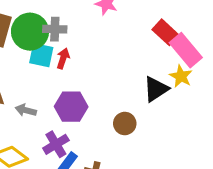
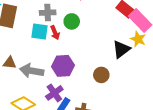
green circle: (30, 32) -> (72, 21), moved, size x0.6
red arrow: (63, 58) -> (55, 33), turned 144
gray arrow: (26, 110) -> (32, 71), size x1.6

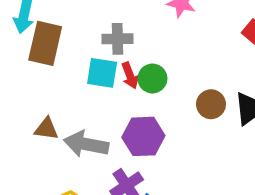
green circle: (72, 21) -> (152, 78), moved
brown circle: (101, 75) -> (211, 104), moved

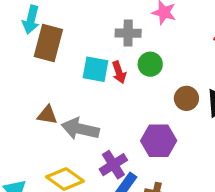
gray cross: (118, 39) -> (128, 33), moved
green circle: (152, 78) -> (150, 64), moved
purple hexagon: (143, 136) -> (159, 141), moved

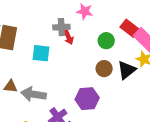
green circle: (150, 64) -> (106, 41), moved
red arrow: (119, 72) -> (69, 37), moved

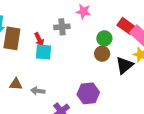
red arrow: (69, 37) -> (39, 39), moved
brown circle: (104, 69) -> (102, 54), moved
gray arrow: (34, 94) -> (38, 91), size x0.6

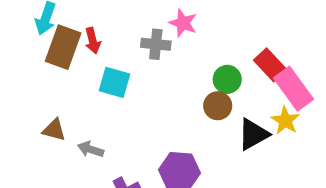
pink star: (83, 11) -> (183, 23), moved
red arrow: (39, 39) -> (93, 41), moved

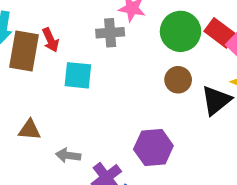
green circle: (227, 79) -> (181, 31), moved, size x1.5
gray arrow: (91, 149) -> (68, 155), moved

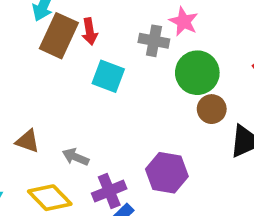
green circle: (181, 31) -> (197, 73), moved
brown triangle: (30, 130) -> (28, 141), moved

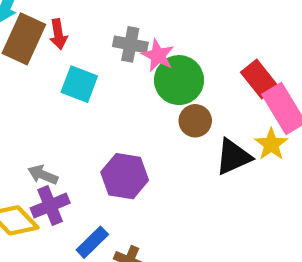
pink star: (184, 21) -> (158, 55), moved
purple hexagon: (167, 173) -> (125, 176), moved
purple cross: (109, 191) -> (50, 206), moved

